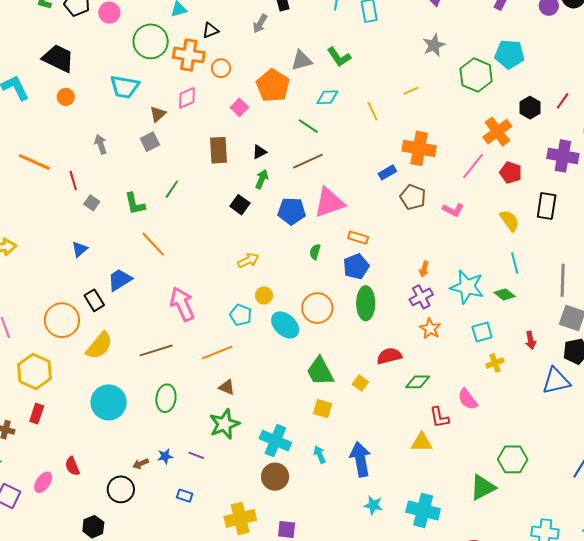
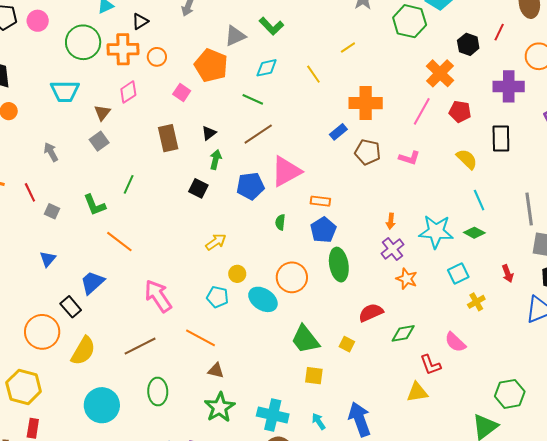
orange line: (217, 353) -> (201, 338), turned 60

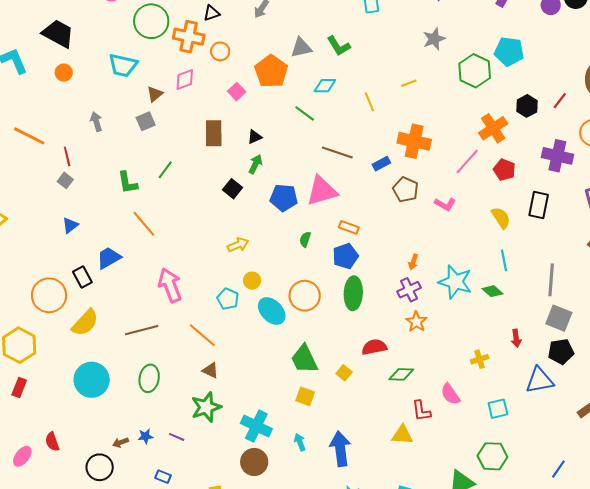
brown line: (258, 134) -> (337, 152), moved, turned 40
gray square: (52, 211) -> (65, 180), moved
cyan square: (458, 274) -> (498, 409), moved

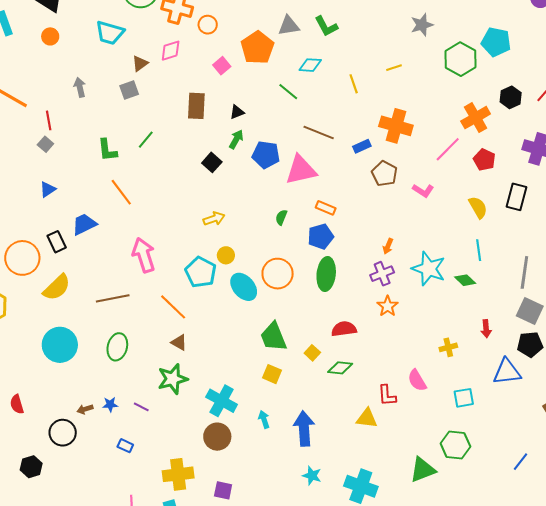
blue pentagon: (284, 198) -> (266, 155), moved
cyan pentagon: (228, 299) -> (201, 272), size x1.4
green diamond: (401, 374) -> (340, 368), moved

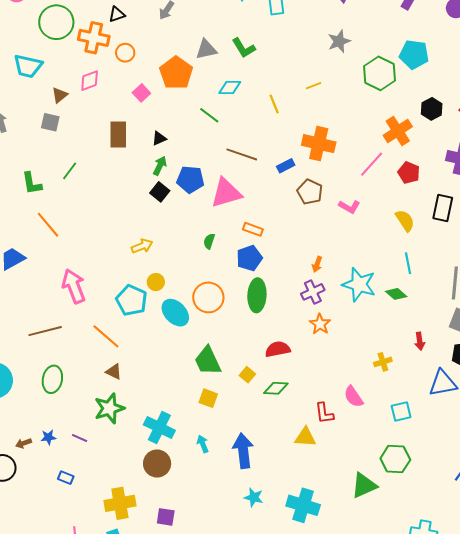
gray square: (129, 90) -> (50, 122), turned 36
black square: (212, 162) -> (160, 192), moved

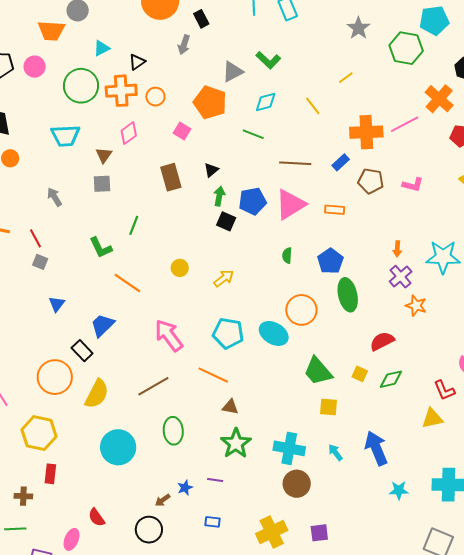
pink line: (372, 164) -> (405, 124), moved, turned 36
orange rectangle: (253, 229) -> (335, 210), moved
yellow circle: (156, 282) -> (180, 268), moved

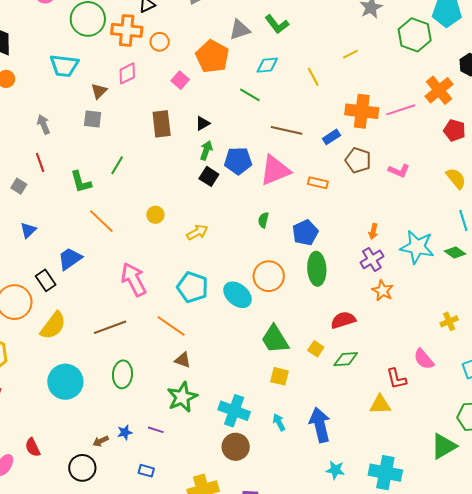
red line: (36, 238) -> (40, 162), moved

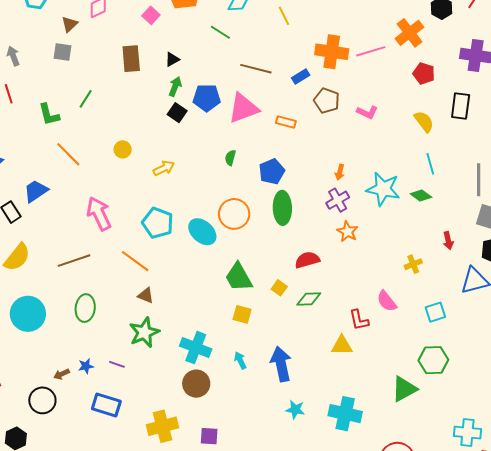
blue rectangle: (146, 471) -> (106, 405), size x1.8

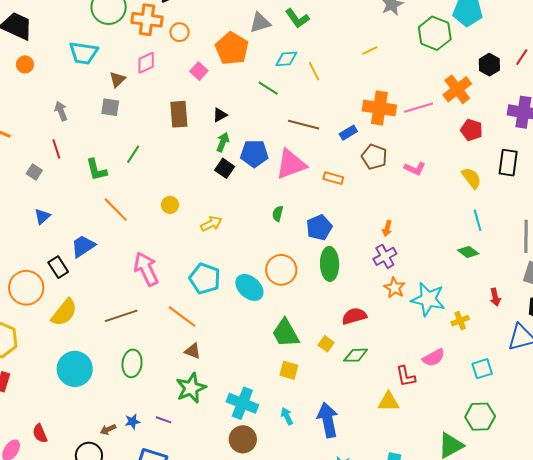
yellow line: (284, 16) -> (314, 71), moved
cyan star: (383, 189) -> (428, 299), moved
pink semicircle: (387, 301) -> (434, 358), turned -80

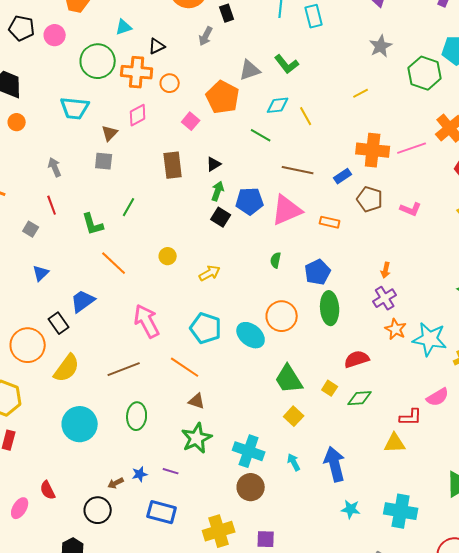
yellow square: (289, 370) -> (294, 416), turned 30
red L-shape: (406, 376) -> (411, 417), turned -75

